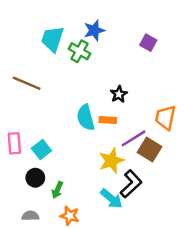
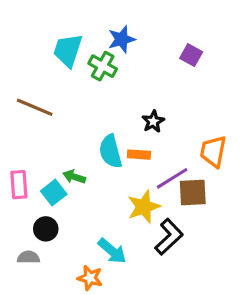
brown square: (149, 149) -> (193, 193), turned -35
green arrow: (57, 190) -> (74, 177), moved, turned 84
cyan arrow: (111, 199) -> (112, 251), moved
gray semicircle: (30, 216) -> (28, 257), moved

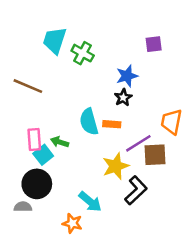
blue star: (122, 39) -> (127, 76), moved
purple square: (191, 55) -> (154, 44), turned -36
pink rectangle: (19, 185) -> (34, 139), moved
black circle: (46, 229) -> (37, 184), size x1.5

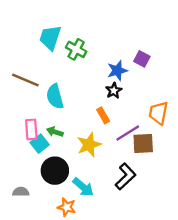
purple square: (154, 44) -> (142, 59), moved, turned 35
cyan semicircle: (89, 122) -> (55, 96), moved
orange rectangle: (112, 124) -> (103, 115), turned 56
yellow star: (116, 166) -> (89, 145), moved
black circle: (37, 184) -> (55, 171), moved

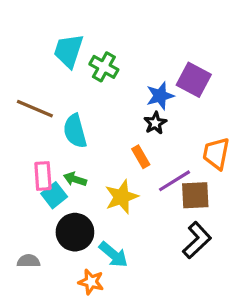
purple square: (142, 59) -> (194, 80), size x1.5
black L-shape: (125, 177) -> (197, 240), moved

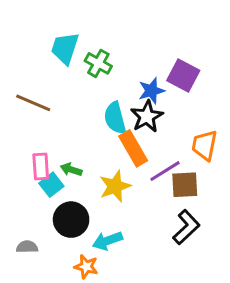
black star: (155, 123) -> (147, 116), size x1.5
cyan semicircle: (75, 131) -> (115, 118), moved
orange rectangle: (141, 157) -> (133, 148), size x1.6
cyan arrow: (113, 255) -> (107, 241), turned 120

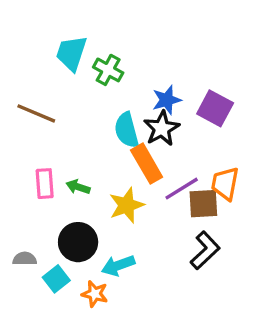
purple square: (183, 76) -> (215, 108), moved
orange trapezoid: (204, 145) -> (225, 184), moved
cyan square: (51, 185) -> (56, 279), moved
gray semicircle: (27, 247) -> (25, 259), moved

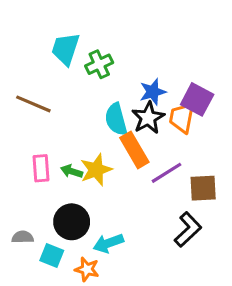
green cross: (108, 70) -> (99, 64), turned 36
orange trapezoid: (225, 184) -> (182, 118), moved
brown square: (203, 204) -> (203, 188), moved
yellow star: (126, 205) -> (96, 170), moved
cyan square: (56, 279) -> (52, 255), turned -30

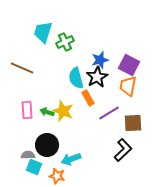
orange trapezoid: (182, 118) -> (128, 86), moved
orange rectangle: (134, 150) -> (88, 98), size x0.7
yellow star: (96, 170) -> (63, 111), turned -30
gray semicircle: (23, 237) -> (28, 155), moved

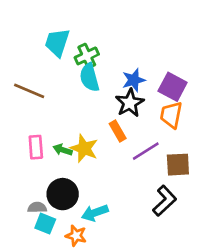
cyan semicircle: (76, 78) -> (89, 77), moved

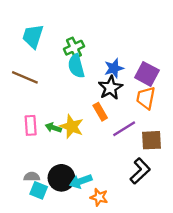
cyan trapezoid: (57, 43) -> (33, 36), moved
black circle: (63, 194) -> (61, 178), moved
orange star: (76, 236) -> (99, 197), moved

